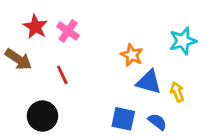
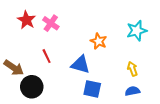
brown arrow: (18, 59) -> (14, 68), moved
blue triangle: (149, 82) -> (81, 65), moved
blue semicircle: (157, 122) -> (132, 91), moved, turned -48

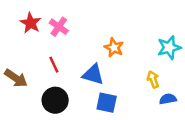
cyan star: (137, 31) -> (169, 48), moved
black circle: (32, 87) -> (55, 100), moved
blue semicircle: (132, 91) -> (168, 99), moved

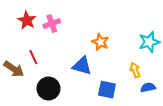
pink cross: (59, 27) -> (52, 24), turned 35
red line: (54, 65) -> (33, 57), moved
blue square: (107, 103) -> (107, 90), moved

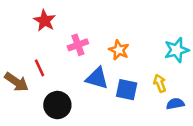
red star: (27, 20) -> (45, 20), moved
pink cross: (52, 24) -> (78, 45), moved
blue square: (107, 90) -> (127, 90), moved

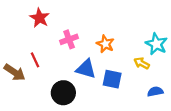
cyan star: (177, 50) -> (156, 44), turned -30
yellow arrow: (160, 83) -> (142, 63), moved, turned -42
black circle: (57, 105) -> (63, 93), moved

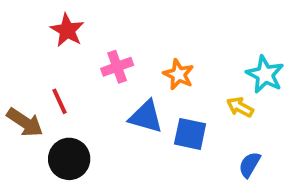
blue semicircle: (155, 92) -> (250, 165), moved, turned -49
black circle: (63, 93) -> (69, 159), moved

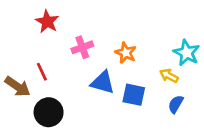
blue semicircle: (250, 165) -> (176, 104), moved

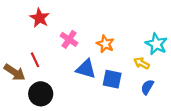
pink cross: (82, 47) -> (69, 39), turned -36

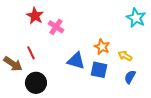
pink cross: (69, 39) -> (56, 27), moved
orange star: (105, 44) -> (102, 47), moved
cyan star: (156, 44) -> (136, 18), moved

